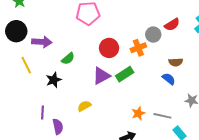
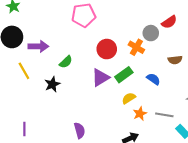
orange cross: (138, 48) -> (136, 47), turned -35
blue semicircle: (169, 79) -> (153, 79), moved
yellow semicircle: (84, 106) -> (129, 98), moved
purple line: (43, 112) -> (24, 129), moved
purple semicircle: (58, 127) -> (80, 130), moved

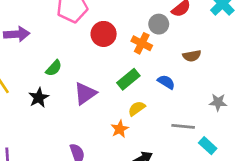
purple arrow: (38, 46) -> (17, 34), moved
red circle: (107, 49) -> (104, 34), moved
purple triangle: (100, 78) -> (85, 93), moved
orange star: (140, 114) -> (120, 129), moved

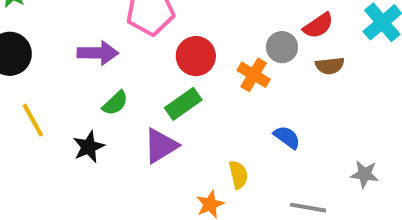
purple arrow: (17, 34) -> (98, 53), moved
brown semicircle: (192, 56) -> (330, 66), moved
green rectangle: (128, 79) -> (183, 104), moved
yellow semicircle: (137, 108) -> (238, 175), turned 108

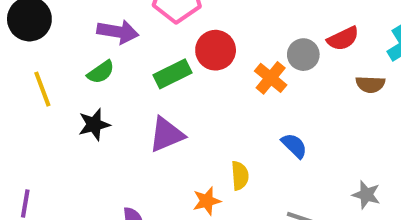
brown semicircle: (330, 66) -> (370, 84), moved
green semicircle: (115, 103) -> (101, 72), moved
green rectangle: (183, 104) -> (173, 74), moved

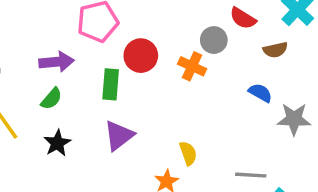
red semicircle: (343, 39) -> (243, 18), turned 72
green rectangle: (173, 74) -> (111, 84), turned -44
blue semicircle: (294, 146) -> (260, 93), moved
gray star: (366, 195) -> (294, 119), moved, size x1.4

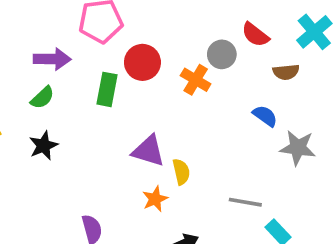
purple triangle: (119, 136) -> (148, 151), moved, turned 48

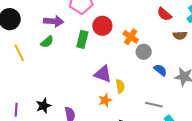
gray circle: (222, 54) -> (144, 52), moved
blue semicircle: (265, 116) -> (160, 70), moved
black star: (43, 146) -> (44, 106), moved

